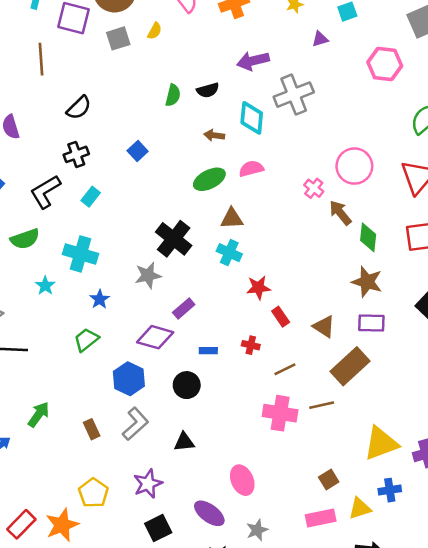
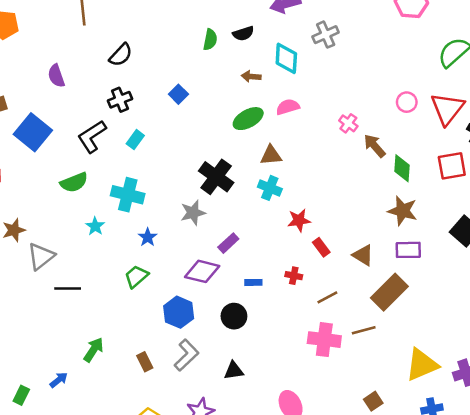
gray cross: (294, 95) -> (326, 35), size x0.7
pink circle: (354, 166) -> (407, 102), moved, size x0.6

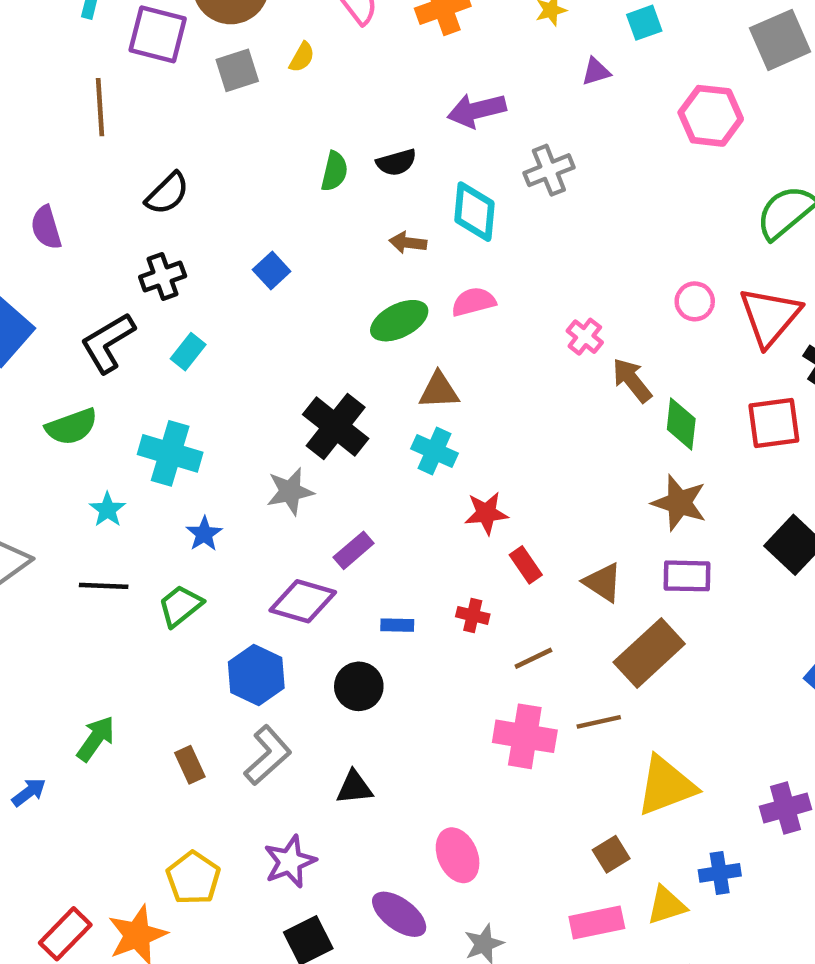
black line: (68, 288) -> (104, 586), moved
yellow triangle: (422, 365) -> (666, 786), moved

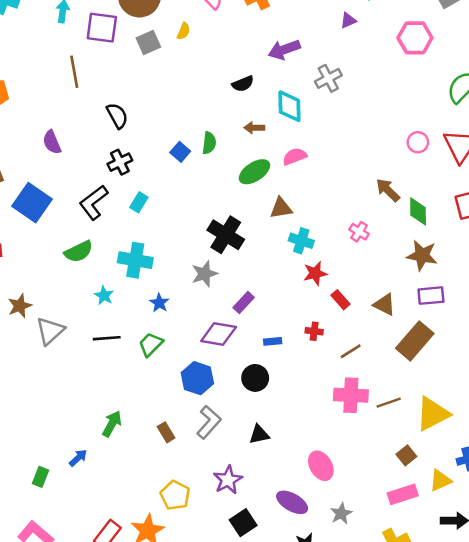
green semicircle: (334, 171) -> (209, 143), moved
black semicircle: (167, 193) -> (117, 116), turned -68
pink cross: (585, 337) -> (359, 232), moved
cyan cross: (434, 451) -> (301, 241), moved
brown line: (599, 722) -> (389, 403), moved

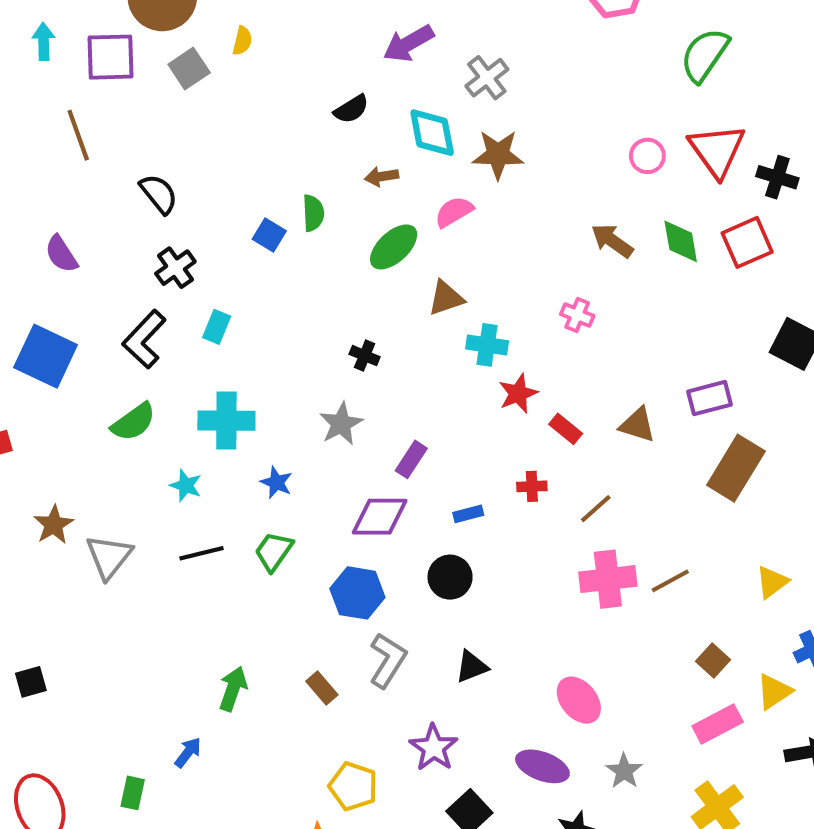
green diamond: (418, 211) -> (681, 241), moved
black cross: (226, 235) -> (365, 356), size x0.5
brown star: (422, 255) -> (498, 155), moved
brown rectangle: (415, 341) -> (736, 468), moved
yellow triangle: (433, 414) -> (772, 582), moved, size x0.6

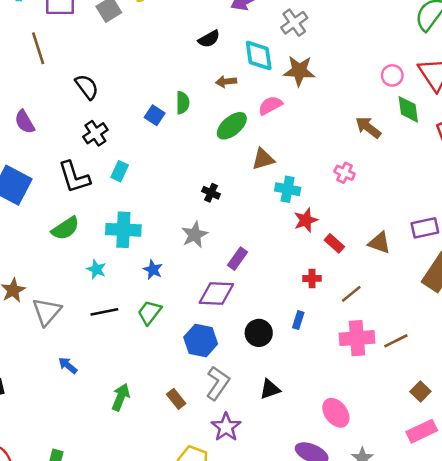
green diamond: (681, 241) -> (408, 109), moved
black L-shape: (144, 339) -> (74, 177), turned -63
blue rectangle: (468, 514) -> (298, 320), moved, turned -60
purple star: (434, 748) -> (226, 427), moved
blue arrow: (188, 752) -> (68, 365), moved, turned -90

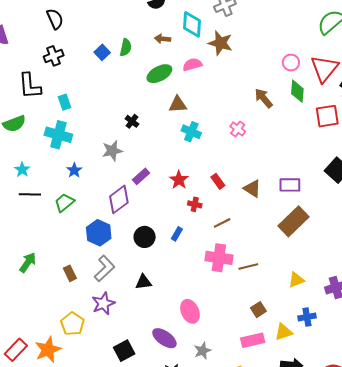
cyan rectangle: (120, 171) -> (64, 102), moved, turned -56
red star: (306, 220) -> (179, 180), moved, turned -30
cyan star: (96, 269) -> (22, 170), moved
purple diamond: (216, 293) -> (119, 199), turned -52

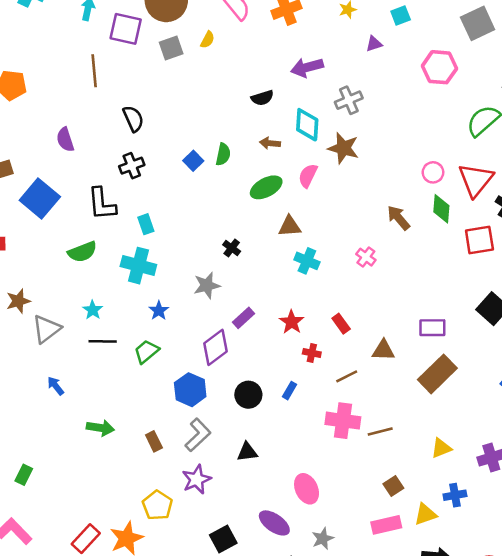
pink semicircle: (192, 65) -> (308, 176), turned -48
brown triangle: (252, 189) -> (383, 350), moved, turned -30
green arrow: (28, 262) -> (100, 428), turned 65

